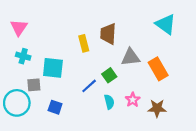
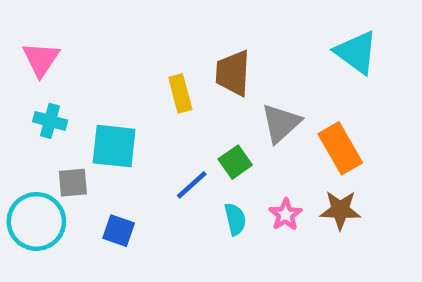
gray triangle: (130, 57) -> (281, 123), turned -36
brown star: (157, 108) -> (340, 210), moved

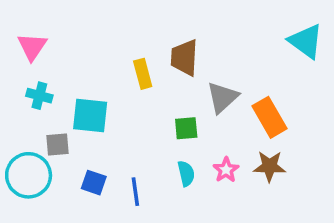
cyan triangle: (356, 52) -> (306, 41), moved
green square: (235, 162) -> (186, 128), turned 30
blue line: (192, 185) -> (135, 192), moved, turned -56

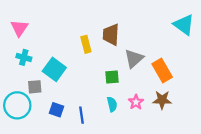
cyan square: (90, 116) -> (54, 69), turned 30

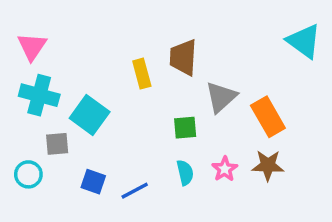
cyan cross: (24, 57) -> (39, 95), size x1.5
cyan circle: (17, 105) -> (28, 174), size x0.6
blue line: (82, 115) -> (135, 191), turned 70

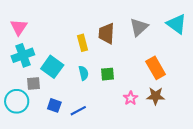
cyan cross: (39, 95) -> (23, 55), turned -35
gray triangle: (221, 97) -> (139, 27), moved
cyan semicircle: (185, 173) -> (84, 73), moved
cyan circle: (28, 174) -> (17, 101), size x1.5

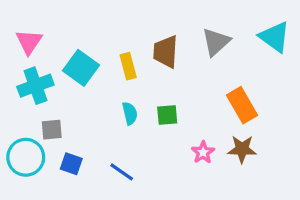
cyan square: (52, 67) -> (81, 68), moved
blue square: (54, 105) -> (71, 164), moved
blue line: (78, 111) -> (122, 172), turned 63

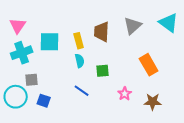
cyan square: (81, 68) -> (50, 42), turned -35
cyan semicircle: (130, 113) -> (80, 61), moved
brown star: (242, 149) -> (153, 102), moved
blue line: (122, 172) -> (82, 91), moved

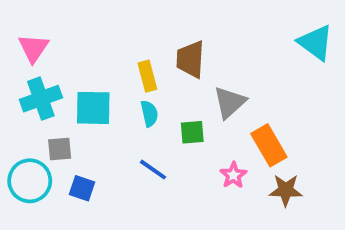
gray triangle: (133, 26) -> (230, 102), moved
cyan square: (50, 42) -> (93, 108), moved
orange rectangle: (149, 65) -> (269, 145), moved

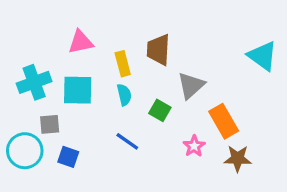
cyan triangle: (316, 43) -> (262, 56), moved
pink triangle: (33, 48) -> (81, 42), moved, turned 44
green square: (192, 132) -> (160, 110), turned 35

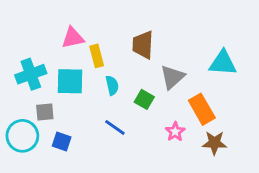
cyan triangle: (262, 56) -> (223, 63), moved, turned -32
yellow rectangle: (123, 64) -> (97, 56), moved

